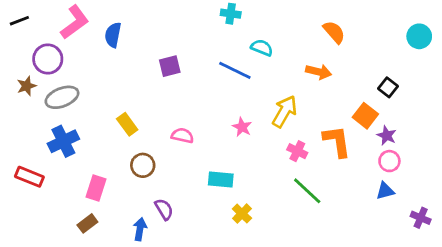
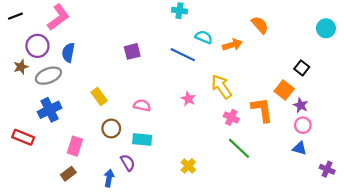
blue semicircle: (113, 35) -> (68, 53), moved
orange arrow: (319, 72) -> (232, 45), moved, turned -30
yellow arrow: (285, 111) -> (221, 87), turned -65
cyan rectangle: (221, 179) -> (142, 139), moved
blue triangle: (385, 191) -> (300, 148), turned 32

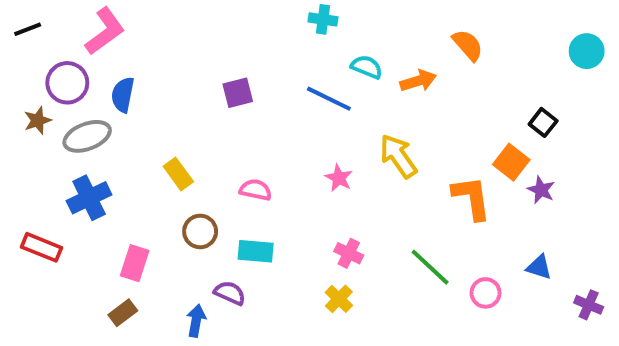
pink cross: (231, 117) -> (349, 253), moved
pink circle: (303, 125) -> (486, 293), moved
purple semicircle: (128, 163) -> (230, 293), turned -35

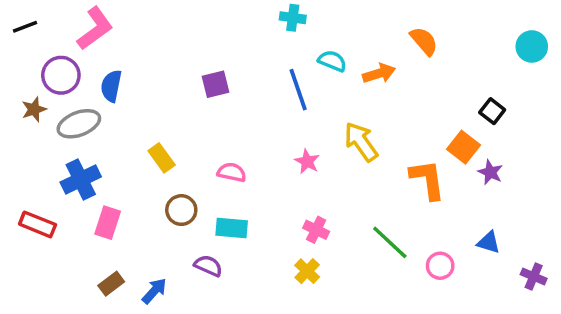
blue line: (329, 99) -> (298, 90), turned 45
pink rectangle: (135, 263) -> (108, 223), moved
blue arrow: (196, 321) -> (154, 291), moved, turned 32

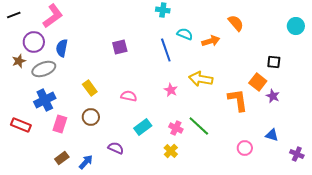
black square: (492, 111) -> (274, 62), turned -32
yellow arrow: (361, 142) -> (201, 79), turned -45
brown circle: (181, 210) -> (91, 117), moved
cyan rectangle: (232, 228) -> (143, 127), moved, turned -42
green line: (390, 242) -> (199, 126), moved

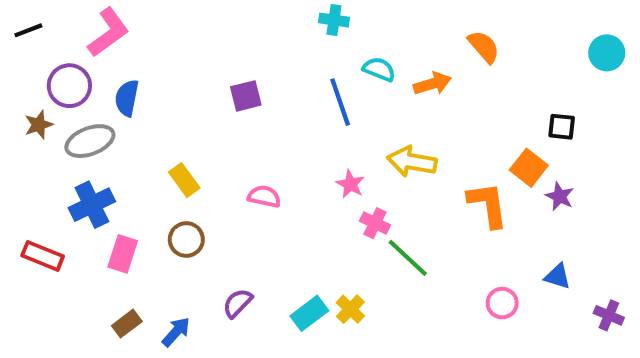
cyan rectangle: (143, 127) -> (309, 313), moved
pink cross: (176, 128) -> (375, 223), moved
purple semicircle: (116, 148) -> (238, 303), turned -70

